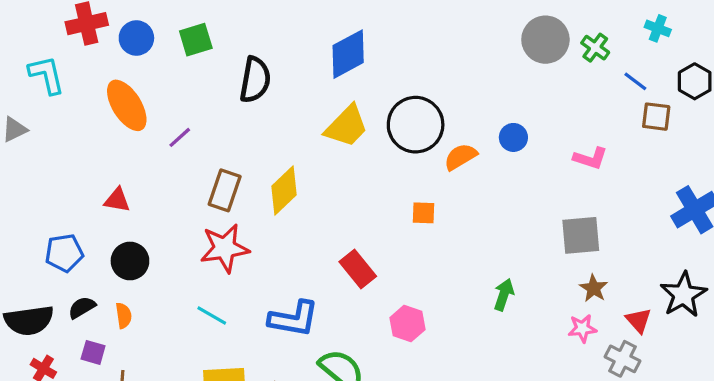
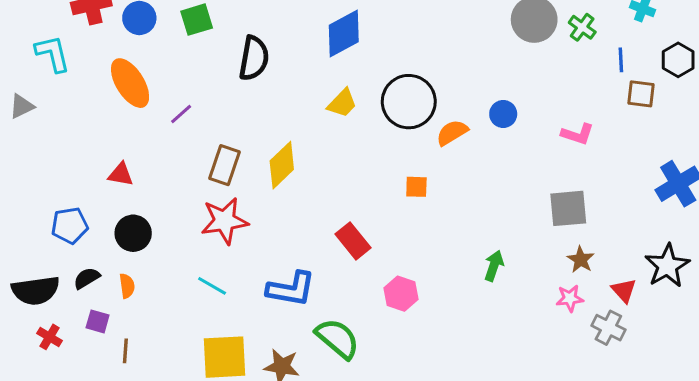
blue line: (635, 81) -> (621, 60), turned 50
yellow trapezoid: (347, 126) -> (342, 103), size x0.7

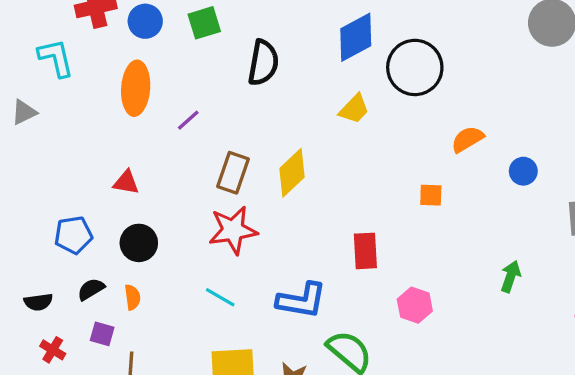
orange ellipse: (130, 83) -> (136, 88), turned 36
black circle: (409, 102) -> (415, 67), moved
blue circle: (503, 114) -> (523, 171), moved
red rectangle: (353, 241) -> (365, 251), turned 36
black semicircle: (36, 291) -> (38, 302), size x0.6

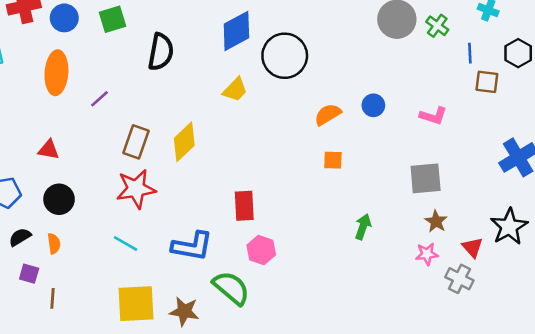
blue circle: (523, 171) -> (373, 105), moved
orange square: (431, 195) -> (333, 160), moved
pink hexagon: (415, 305) -> (261, 250), moved

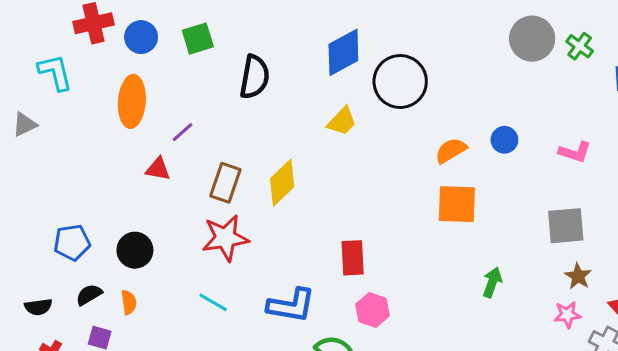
red triangle: (49, 150) -> (158, 169), moved
orange square: (333, 160) -> (457, 204), size x1.8

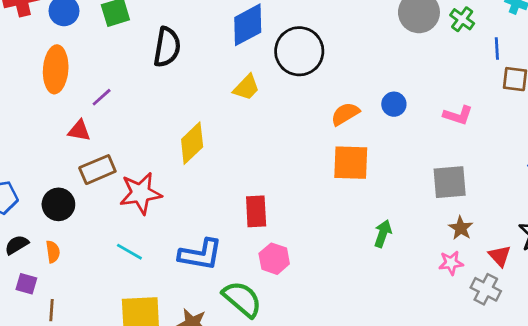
brown rectangle: (225, 183) -> (97, 170), moved, turned 48

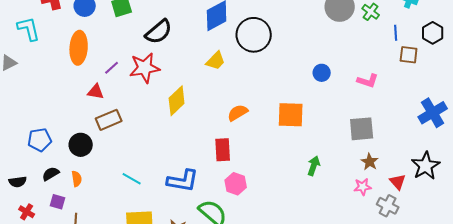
black semicircle: (167, 47) -> (159, 32), turned 40
orange semicircle: (345, 114) -> (238, 113), moved
red star: (141, 193) -> (145, 68), moved

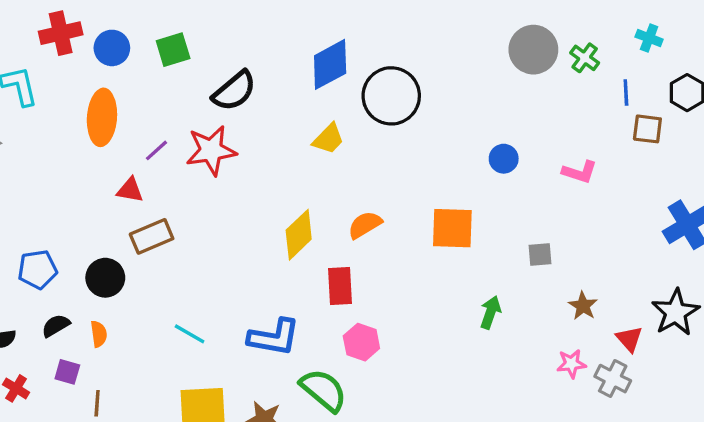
yellow diamond: (177, 101) -> (299, 235), moved
gray square: (362, 129) -> (540, 255), moved, size x0.6
pink star: (363, 187) -> (571, 364), moved

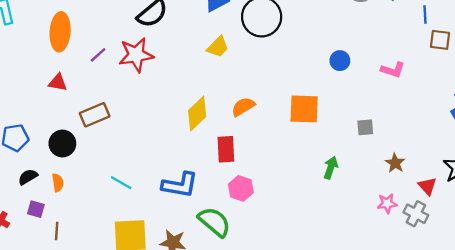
red triangle: (130, 190) -> (58, 82), moved

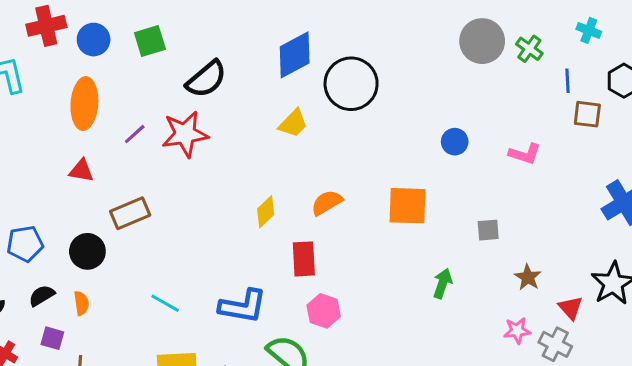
yellow diamond: (197, 114) -> (266, 212), size x0.7

